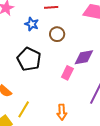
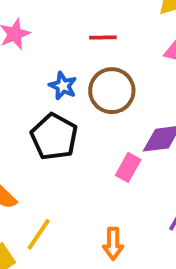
blue star: (32, 24) -> (63, 86), moved
brown circle: (57, 34) -> (112, 91), size x1.5

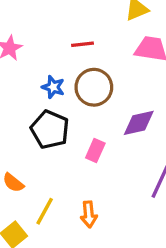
pink rectangle: (128, 167) -> (95, 151), moved
orange arrow: (113, 244) -> (89, 214), moved

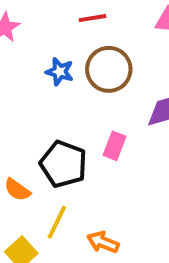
black pentagon: (50, 130) -> (63, 164), moved
orange arrow: (89, 214) -> (103, 242), moved, turned 120

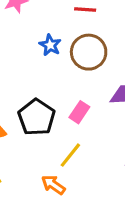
yellow line: (57, 222) -> (70, 155), moved

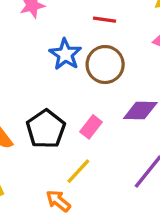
blue star: (50, 45) -> (65, 54), size x1.4

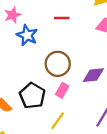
blue star: (65, 54) -> (27, 35), moved
brown circle: (105, 65) -> (58, 64), moved

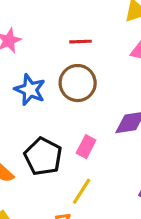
blue star: (27, 35) -> (30, 90), moved
brown circle: (58, 64) -> (78, 83), moved

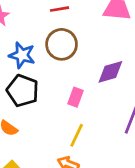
black pentagon: (43, 156) -> (23, 91), moved

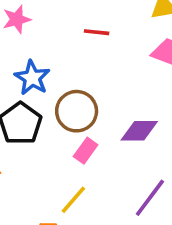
brown circle: (62, 44) -> (77, 111), moved

